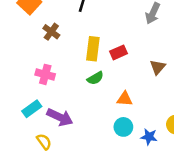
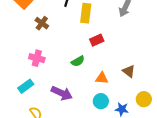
yellow rectangle: (93, 49) -> (86, 13), moved
brown triangle: (158, 67) -> (129, 71), moved, turned -32
purple arrow: (60, 117) -> (62, 93), moved

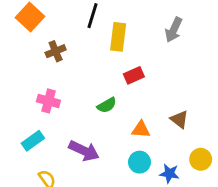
brown cross: (42, 23) -> (56, 51), turned 32

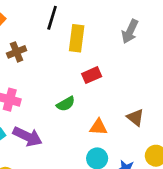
purple arrow: (84, 151) -> (27, 137), moved

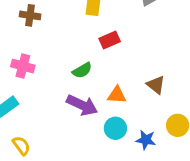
brown cross: (17, 52) -> (30, 15), turned 30
purple arrow: (27, 137) -> (82, 105), moved

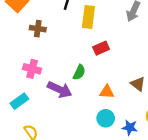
green semicircle: (82, 70) -> (79, 72), turned -35
purple arrow: (82, 105) -> (60, 90), moved

